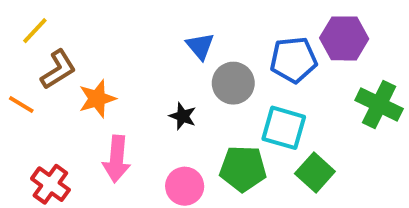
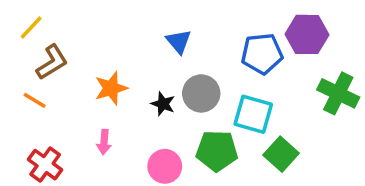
gray circle: (233, 83) -> (201, 93), moved
orange star: (97, 99) -> (111, 88), moved
orange line: (21, 105) -> (35, 100), moved
pink arrow: (117, 159) -> (104, 142), size x0.6

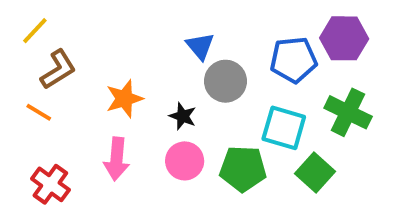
gray circle: (201, 93) -> (225, 81), moved
green cross: (338, 93) -> (348, 112), moved
pink arrow: (104, 142) -> (117, 159), size x1.5
pink circle: (165, 166) -> (185, 161), moved

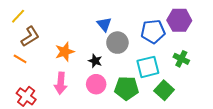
green cross: (348, 112) -> (181, 59), size x0.7
cyan square: (284, 128) -> (148, 67), turned -30

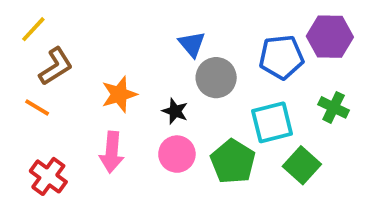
green pentagon: (127, 88) -> (233, 162), turned 30

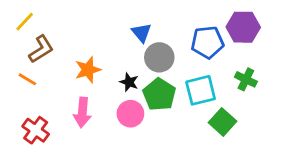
green pentagon: (233, 162) -> (159, 94), moved

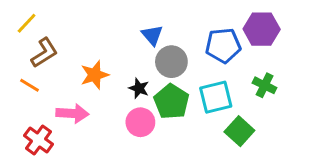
pink arrow: (82, 112) -> (72, 113), moved, turned -92

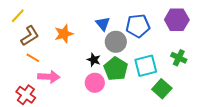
blue pentagon: (223, 45) -> (138, 26), moved
orange star: (95, 75) -> (64, 34), moved
orange line: (30, 85) -> (33, 58), moved

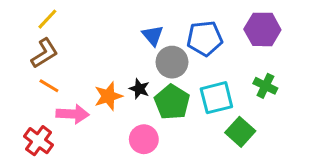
yellow line: (18, 16) -> (47, 19), moved
orange star: (64, 34) -> (108, 96), moved
pink circle: (95, 83) -> (144, 139), moved

